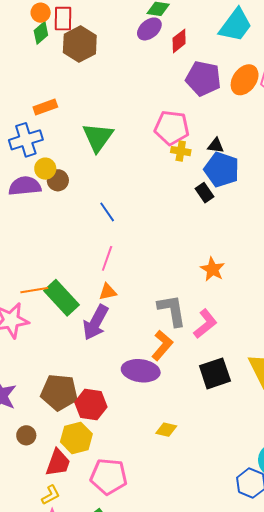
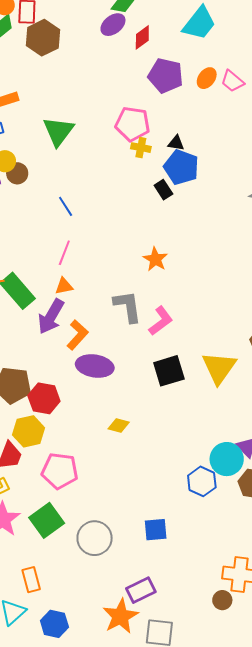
orange ellipse: (245, 80) -> (207, 78), size x0.7
orange star: (213, 269) -> (155, 259), moved
orange L-shape: (162, 345) -> (77, 335), moved

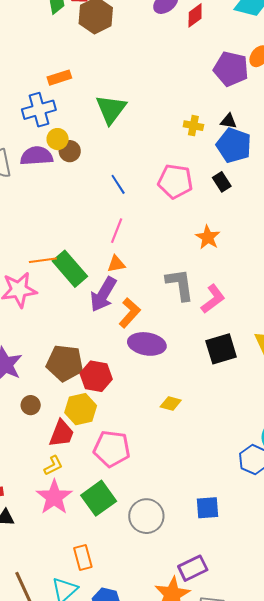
purple pentagon: (166, 76) -> (231, 69), moved
pink pentagon: (132, 124) -> (175, 181), moved
black rectangle: (163, 190) -> (222, 182), moved

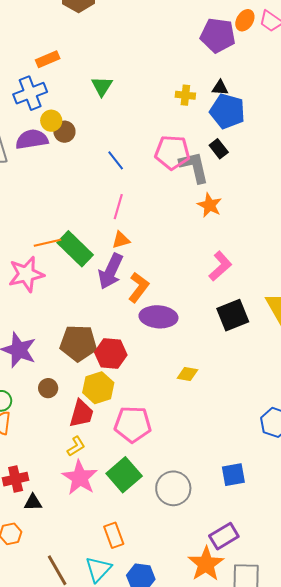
green triangle: (111, 109) -> (102, 86), size x0.7
gray L-shape: (180, 284) -> (194, 167), moved

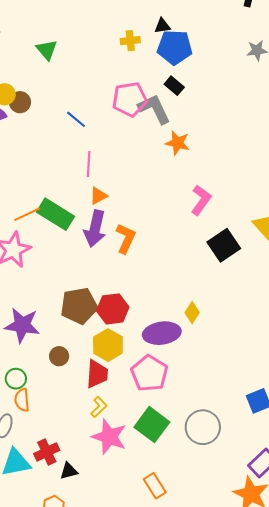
purple ellipse: (158, 317) -> (162, 333), moved
yellow diamond: (187, 374) -> (192, 313), turned -55
pink pentagon: (133, 424) -> (149, 373), turned -30

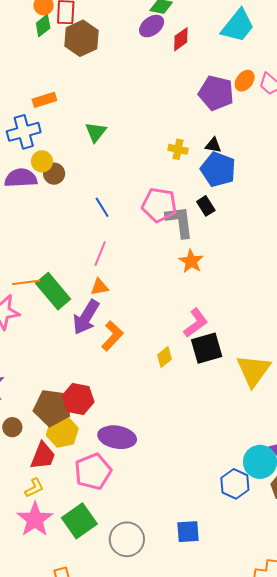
black square: (224, 245) -> (207, 348), moved
brown pentagon: (79, 306) -> (52, 408), moved
yellow diamond: (192, 313) -> (164, 357), moved

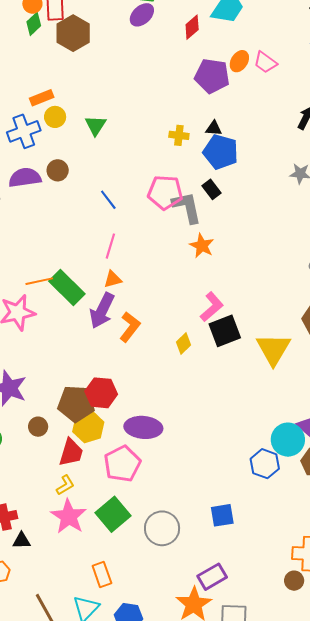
red diamond: (181, 39) -> (192, 27), moved
yellow circle: (42, 161) -> (55, 117), moved

